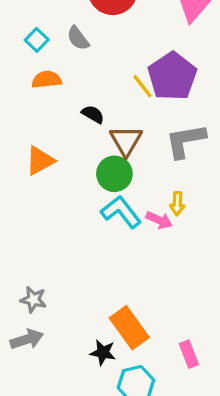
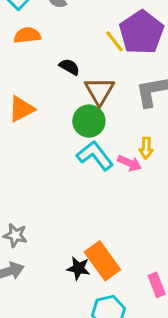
black star: (103, 352) -> (78, 268), moved

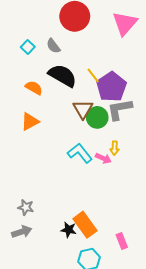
purple pentagon: (142, 32) -> (112, 87), moved
orange semicircle: (27, 35) -> (34, 88), moved, turned 36
black semicircle: (69, 67) -> (62, 76), moved, size x2.0
green circle: (89, 121) -> (97, 117), moved

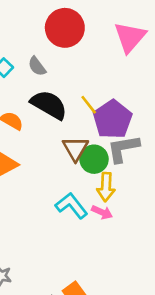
yellow arrow: (115, 148) -> (106, 187), moved, size x1.5

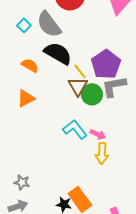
gray semicircle: (37, 66) -> (49, 24), size x1.8
yellow line: (89, 105) -> (80, 71), moved
yellow arrow: (106, 187) -> (102, 153), moved

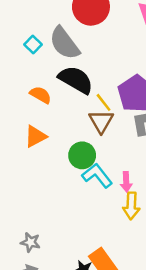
green circle: (92, 94) -> (82, 155), moved
pink arrow: (98, 134) -> (126, 182), turned 63

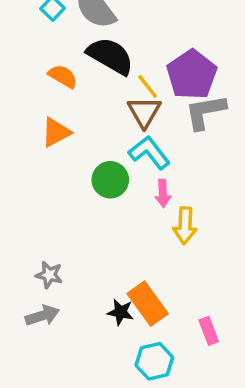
green circle: (82, 155) -> (110, 180), moved
cyan L-shape: (97, 176) -> (149, 153), moved
pink arrow: (126, 182) -> (163, 193), moved

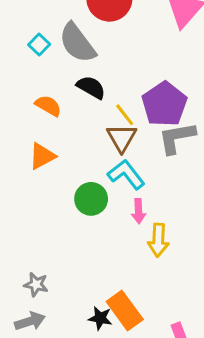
black semicircle: (110, 56) -> (91, 87), size x0.7

